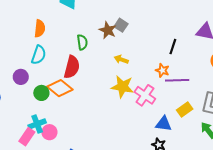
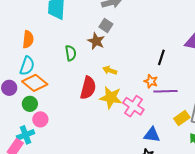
gray square: (121, 25) -> (106, 25), moved
red semicircle: (72, 67) -> (88, 88), moved
orange diamond: (60, 88) -> (35, 83), moved
yellow rectangle: (185, 109) -> (182, 118), moved
pink circle: (49, 132) -> (40, 119), moved

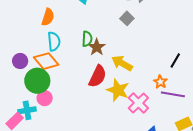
brown star: (96, 41) -> (97, 47), moved
cyan semicircle: (27, 66) -> (54, 41), moved, turned -36
yellow arrow: (110, 70) -> (122, 63), size x1.5
green circle: (30, 104) -> (37, 81), size x1.6

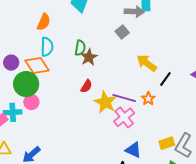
yellow arrow: (122, 63) -> (147, 63), moved
red semicircle: (98, 76) -> (86, 86), size x0.6
purple line: (173, 94) -> (124, 98), moved

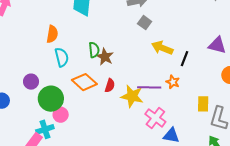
gray square: (122, 32) -> (145, 23), moved
orange diamond: (37, 65) -> (84, 82), moved
pink cross: (124, 117) -> (155, 118), moved
yellow rectangle: (167, 143) -> (203, 104), moved, turned -56

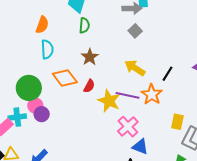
yellow arrow: (162, 48) -> (135, 68), moved
green semicircle: (94, 50) -> (84, 25), moved
purple circle: (31, 82) -> (42, 114), moved
orange star: (173, 82) -> (152, 94), size x1.5

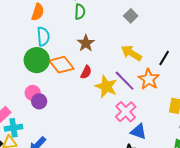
green circle: (29, 88) -> (37, 60), moved
purple line: (128, 95) -> (125, 81), turned 35
cyan cross: (17, 117) -> (13, 128), moved

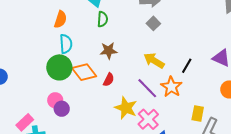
brown star: (86, 43) -> (109, 51), turned 30
yellow star: (106, 87) -> (126, 108), moved

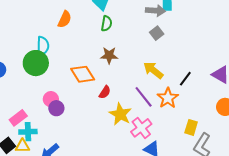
cyan semicircle: (66, 44) -> (43, 46), moved
green circle: (59, 67) -> (36, 63), moved
red semicircle: (109, 80) -> (105, 92), moved

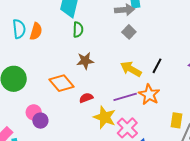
cyan semicircle: (43, 46) -> (19, 29), moved
black line: (185, 79) -> (157, 66), moved
red semicircle: (105, 92) -> (86, 98), turned -136
purple line: (144, 97) -> (125, 97), turned -60

